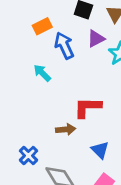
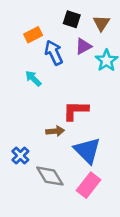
blue triangle: (100, 150) -> (87, 150), size x1.6

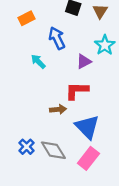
orange rectangle: (33, 35) -> (27, 18), moved
purple triangle: (83, 46) -> (84, 61), moved
blue cross: (20, 156) -> (27, 147), moved

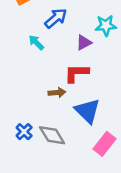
blue arrow: (57, 38) -> (56, 18), turned 75
cyan star: (105, 45) -> (106, 25), turned 30
pink rectangle: (88, 158) -> (105, 144), moved

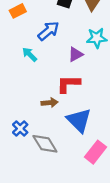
blue cross: (24, 132) -> (20, 129), moved

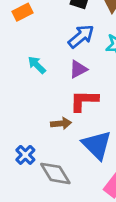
blue arrow: (48, 31) -> (81, 36), moved
purple triangle: (75, 54) -> (78, 69), moved

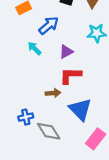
blue arrow: (81, 36) -> (49, 25), moved
blue cross: (25, 155) -> (26, 117), turned 32

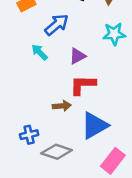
blue triangle: (80, 109) -> (94, 125), turned 45
gray diamond: (49, 131) -> (57, 152), turned -40

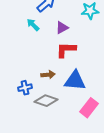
brown arrow: (62, 106) -> (48, 75), moved
blue triangle: (94, 125) -> (75, 81), turned 35

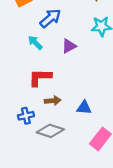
red L-shape: (66, 50) -> (40, 77), moved
blue triangle: (75, 81) -> (84, 108), size x0.6

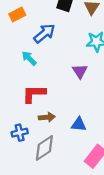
purple triangle: (69, 46) -> (80, 71), moved, turned -35
gray diamond: (50, 131) -> (44, 148), turned -52

